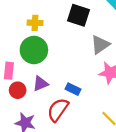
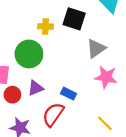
yellow cross: (35, 23) -> (45, 26), moved

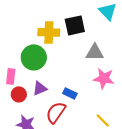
black square: (74, 19) -> (75, 25), turned -30
yellow cross: (45, 26) -> (49, 32), size x1.5
gray triangle: (96, 48) -> (95, 52), turned 36

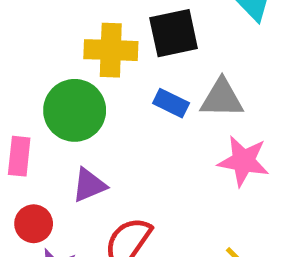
blue rectangle: (70, 93) -> (171, 103), moved
red circle: (19, 94) -> (34, 224), moved

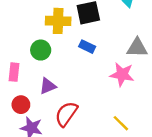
gray triangle: (222, 98) -> (137, 48), moved
green circle: (75, 110) -> (41, 50), size x0.7

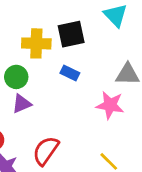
purple triangle: (48, 86) -> (22, 104), moved

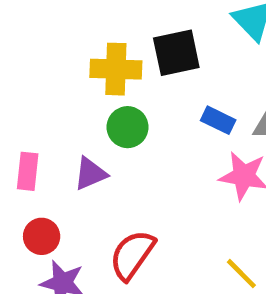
blue rectangle: (70, 73) -> (218, 120), moved
green circle: (16, 77) -> (128, 127), moved

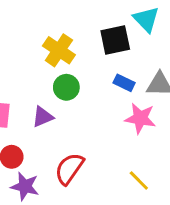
black square: (176, 53) -> (115, 40), moved
yellow cross: (116, 69) -> (59, 50), turned 32

